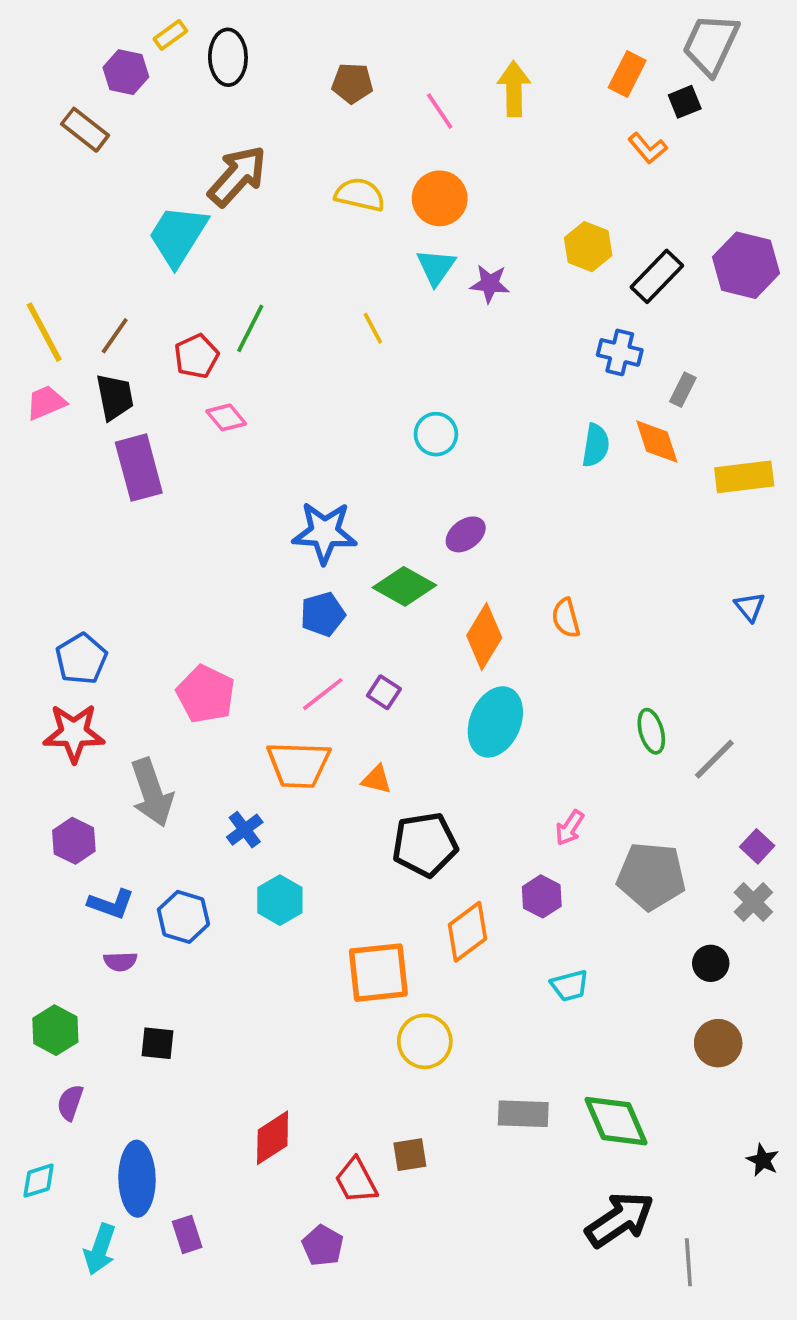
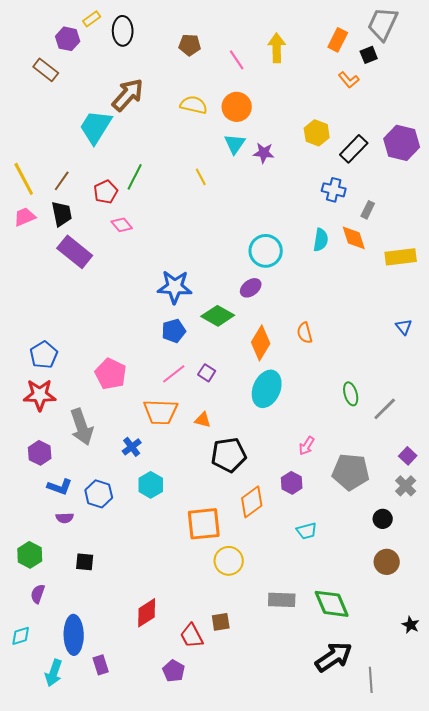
cyan circle: (436, 434) -> (266, 251), moved, size x1.4
purple rectangle: (139, 468) -> (75, 252), turned -36

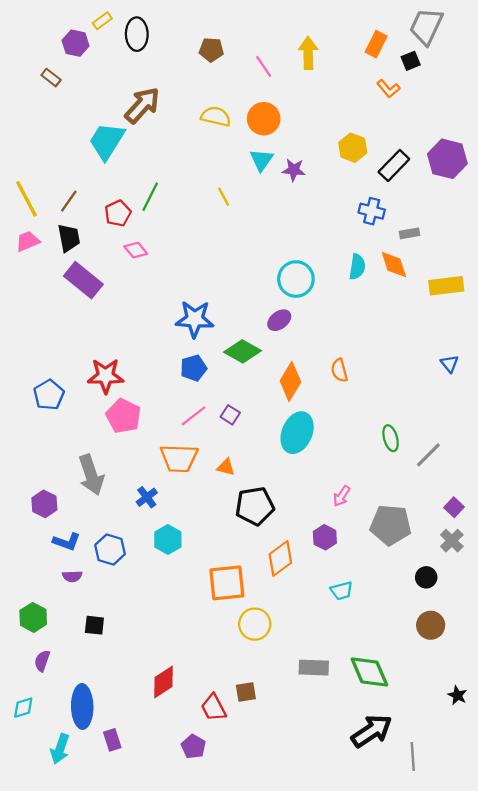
brown rectangle: (46, 70) -> (51, 78), size x0.7
gray rectangle: (368, 210) -> (409, 233), turned 54
red star: (40, 395) -> (106, 376), moved

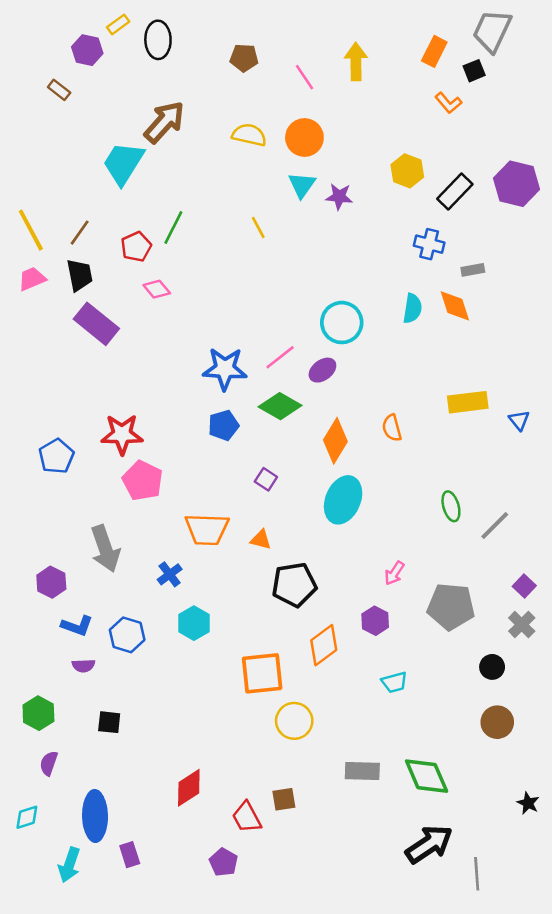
yellow rectangle: (446, 286) -> (468, 402), moved
pink line: (194, 416) -> (280, 357), moved

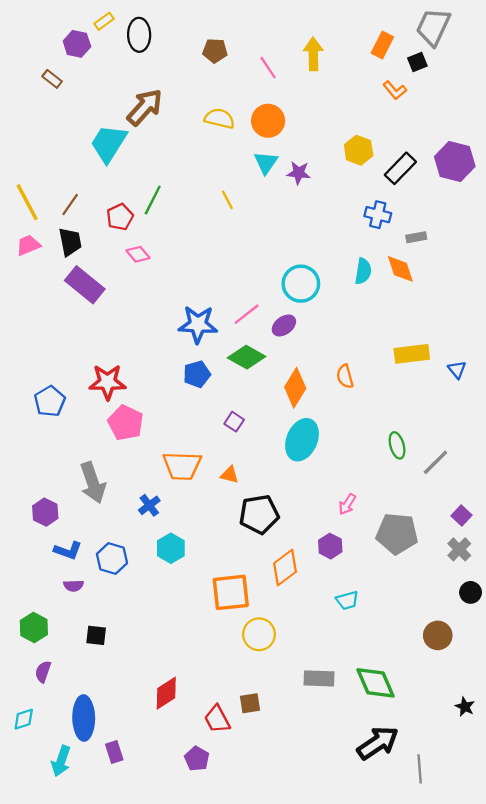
black circle: (492, 667) -> (471, 592), moved

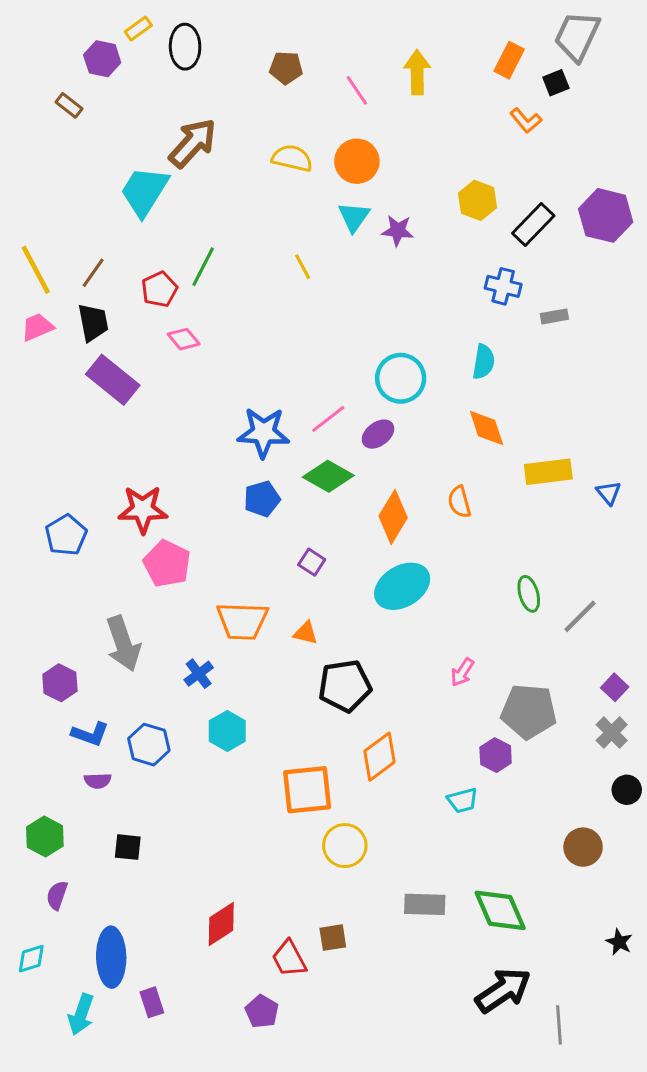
orange diamond: (400, 269) -> (487, 428), moved
cyan ellipse: (302, 440) -> (402, 586), turned 36
purple hexagon: (330, 546) -> (496, 755), moved

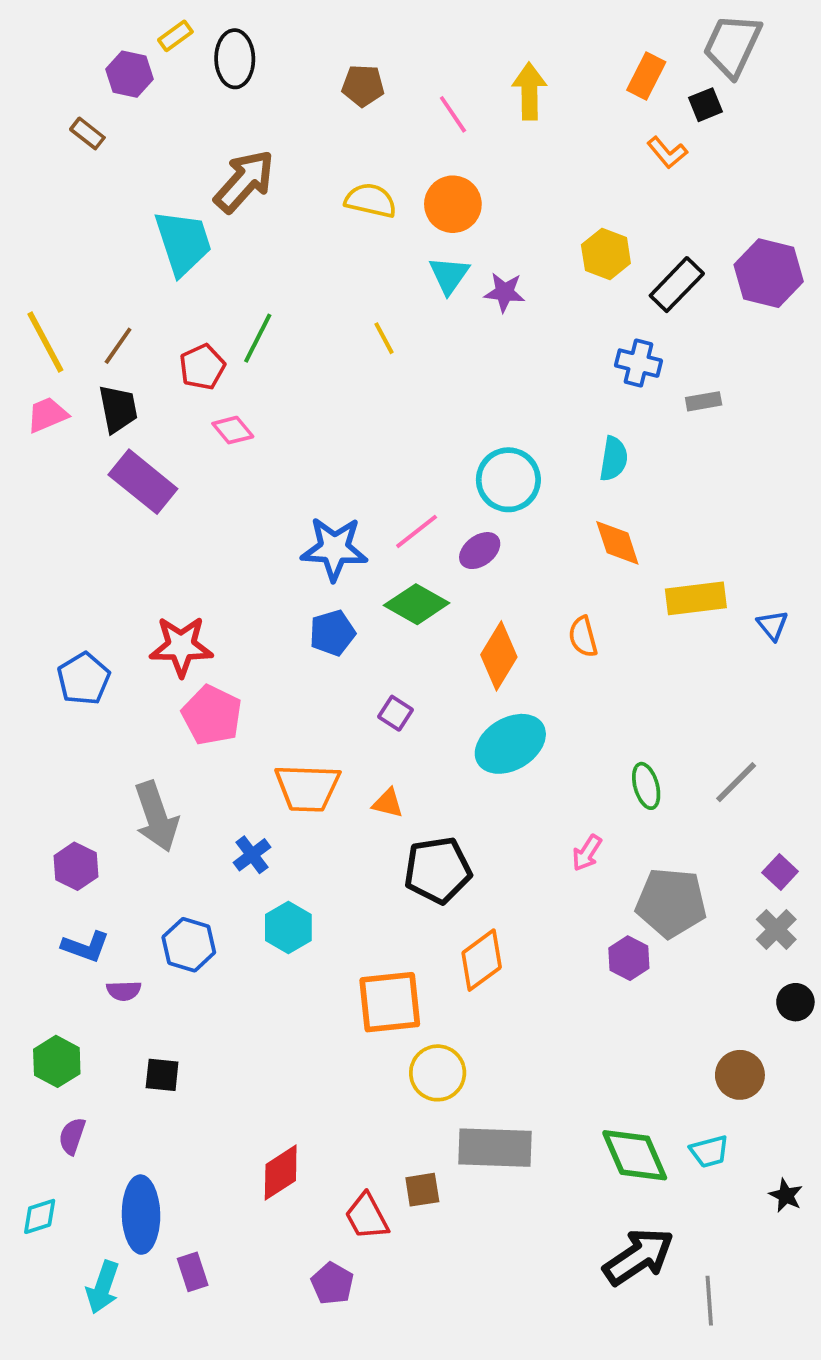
cyan trapezoid: (144, 191) -> (183, 242), turned 130
green ellipse: (529, 594) -> (646, 786), moved
blue L-shape: (90, 734) -> (86, 947), moved
cyan trapezoid: (462, 800) -> (709, 1151), moved
gray rectangle: (425, 904) -> (495, 1148), moved, size x1.4

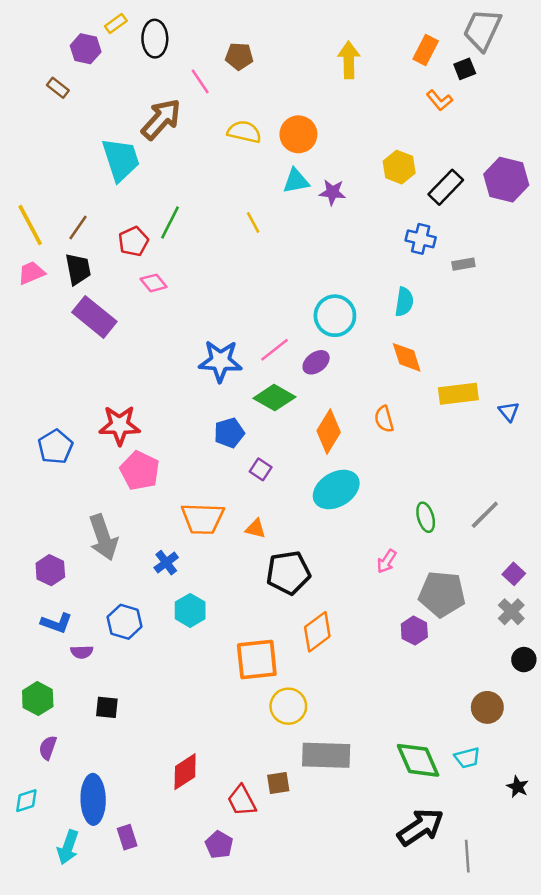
pink line: (453, 114) -> (200, 81), moved
cyan triangle: (449, 275) -> (296, 181), turned 44
blue pentagon: (332, 633) -> (229, 433), moved

